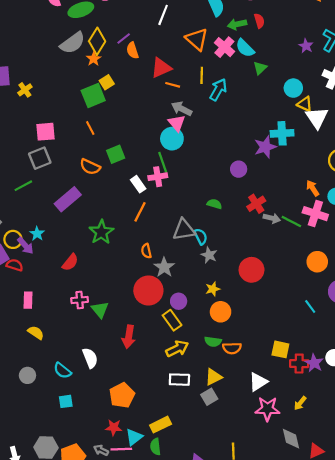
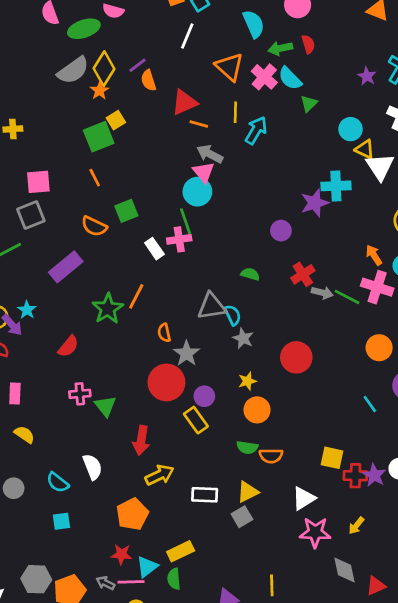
yellow cross: (25, 90) -> (13, 129), turned 32
orange line: (140, 212) -> (136, 296), moved
yellow arrow: (177, 349) -> (159, 475), moved

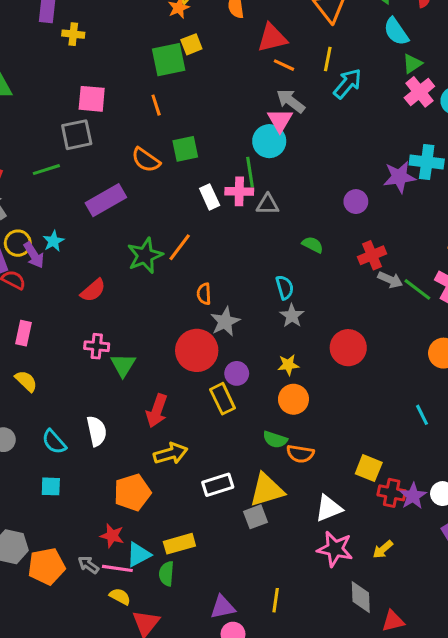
pink cross: (264, 77) -> (419, 92), moved
gray triangle: (212, 306) -> (268, 204), moved, size x0.7
yellow triangle: (248, 492) -> (267, 490), size x1.4
white rectangle: (205, 495) -> (218, 485), turned -30

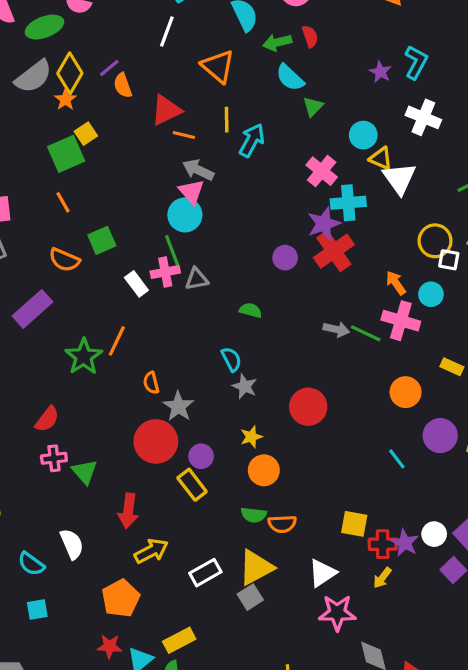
pink cross: (419, 92) -> (322, 171), moved
red cross: (372, 255) -> (334, 251), moved, size x1.4
red semicircle: (93, 290) -> (47, 419), moved
yellow arrow: (383, 549) -> (382, 578), moved

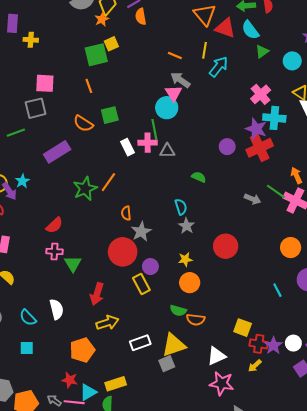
red triangle: (166, 110) -> (225, 28), moved, turned 35
cyan circle: (363, 135) -> (292, 61), moved
purple star: (324, 224) -> (256, 129), turned 30
green line: (366, 333) -> (276, 191), moved

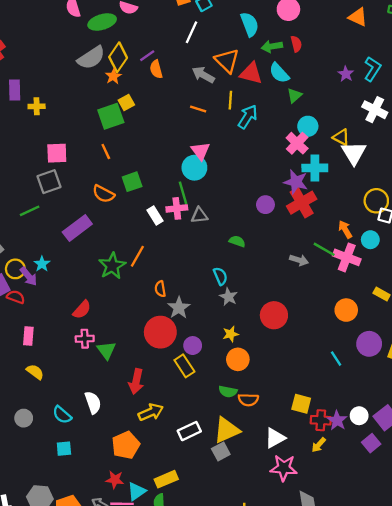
cyan circle: (292, 61) -> (308, 126), moved
gray arrow: (180, 80) -> (203, 75), moved

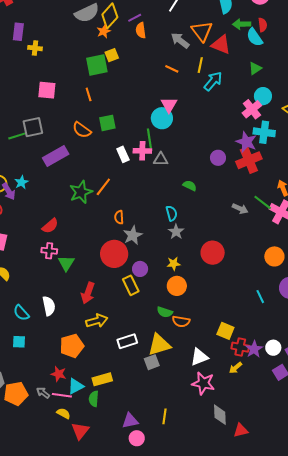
cyan semicircle: (279, 73) -> (255, 37), moved
gray square: (49, 182) -> (33, 127), moved

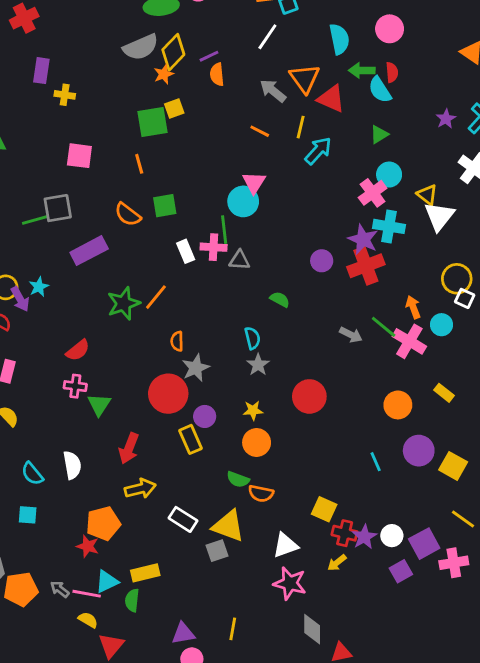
white rectangle: (127, 341) -> (183, 519), turned 48
yellow triangle: (159, 345) -> (228, 526), turned 35
red star: (59, 374) -> (88, 546), moved

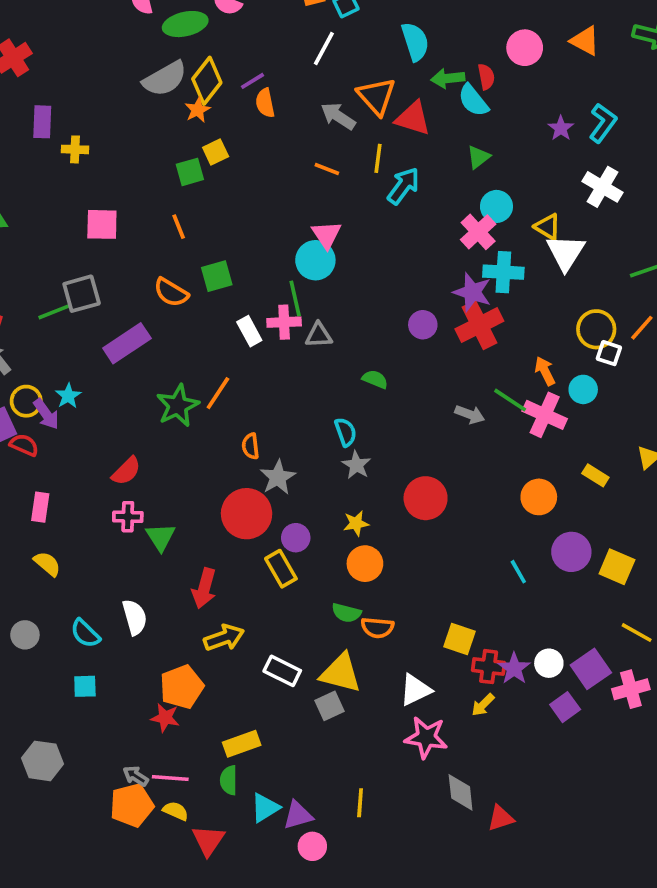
pink circle: (390, 29) -> (525, 48), moved
green square: (153, 122) -> (190, 172), size x0.7
cyan triangle: (107, 582) -> (265, 808), moved
orange pentagon: (21, 589) -> (132, 805), moved

